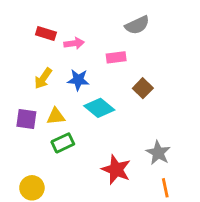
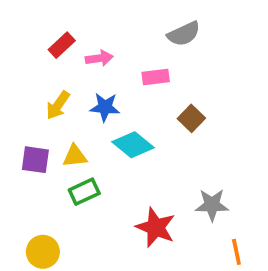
red rectangle: (46, 34) -> (62, 45), turned -60
gray star: (158, 153) -> (212, 205), turned -30
orange line: (165, 188) -> (236, 252), moved

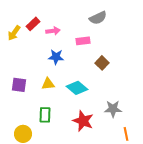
yellow arrow: (58, 105) -> (14, 33), moved
cyan diamond: (133, 145) -> (77, 88), moved
yellow triangle: (75, 156) -> (48, 84), moved
green rectangle: (84, 192) -> (45, 115), moved, turned -63

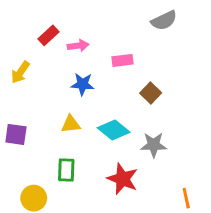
gray semicircle: (98, 18) -> (164, 20), moved
yellow arrow: (14, 33) -> (20, 72), moved
purple square: (19, 85) -> (16, 134), moved
gray star: (113, 109) -> (154, 145), moved

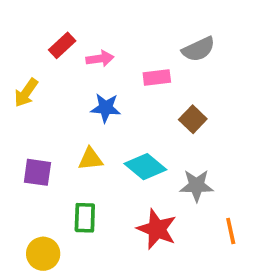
gray semicircle: (164, 20) -> (198, 49), moved
purple square: (16, 134) -> (37, 172), moved
orange line: (186, 198) -> (231, 231), moved

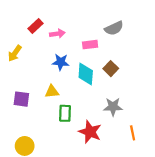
cyan diamond: (145, 167) -> (86, 74), moved, turned 55
green rectangle: (85, 218) -> (65, 113), moved

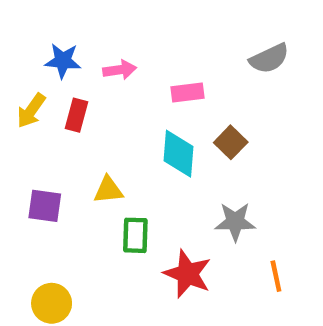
red rectangle: (36, 26) -> (76, 115), moved, turned -32
gray semicircle: (114, 28) -> (269, 58), moved
blue star: (61, 62) -> (63, 61), moved

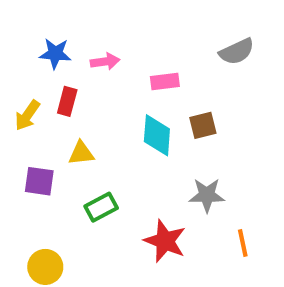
yellow arrow: (31, 111) -> (27, 115), moved
brown square: (231, 142) -> (203, 125), turned 32
yellow triangle: (108, 190) -> (81, 153), moved
green rectangle: (135, 235) -> (101, 207), moved, turned 60

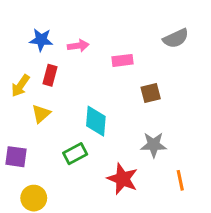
cyan diamond: (157, 135) -> (96, 121), moved
yellow triangle: (81, 153) -> (41, 114), moved, turned -36
purple square: (39, 181) -> (16, 157), moved

